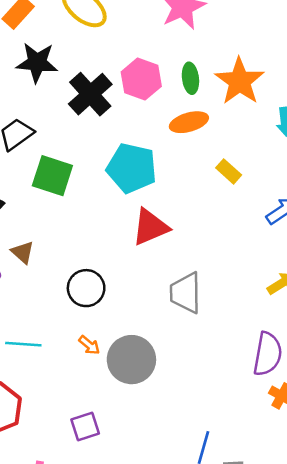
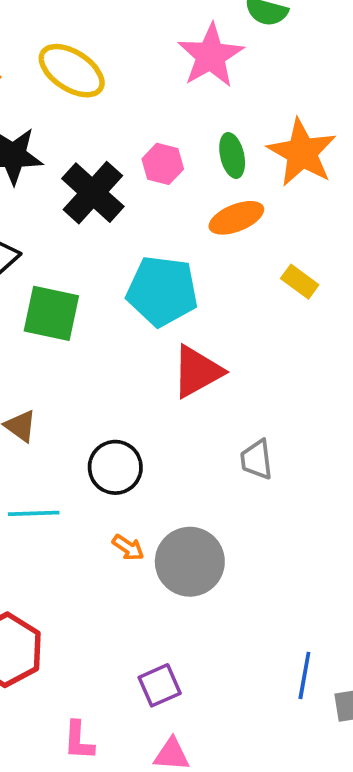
pink hexagon: (141, 79) -> (163, 164), size x0.7
gray trapezoid: (186, 293) -> (257, 460), size x0.7
cyan line: (23, 344) -> (34, 513), moved
purple square: (85, 427) -> (160, 685), moved

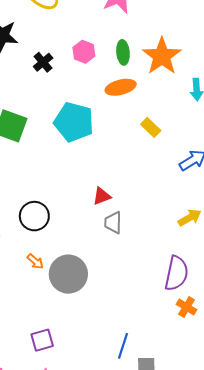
black cross: (93, 193) -> (43, 62), size x0.6
red triangle: (197, 371) -> (102, 196), moved, size x0.6

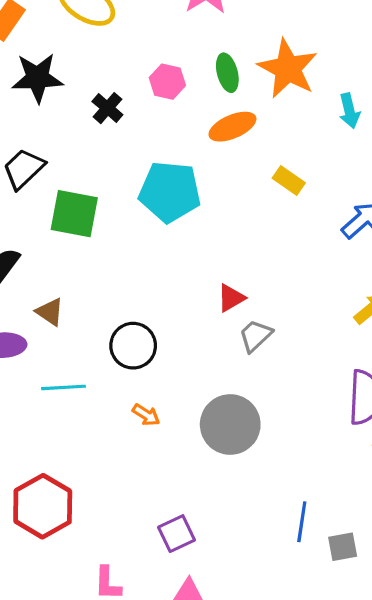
gray trapezoid: (113, 223) -> (255, 336), turned 55
gray circle: (68, 274) -> (230, 425), moved

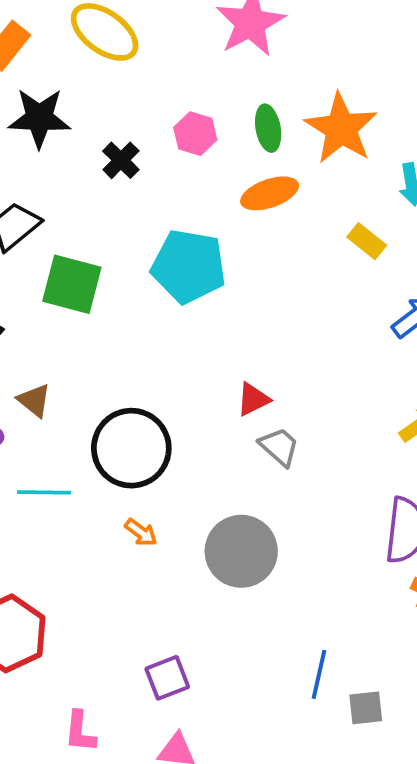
yellow rectangle: (289, 181) -> (367, 241), moved
gray trapezoid: (255, 336) -> (279, 447), turned 81
black circle: (133, 346) -> (131, 448), size x1.4

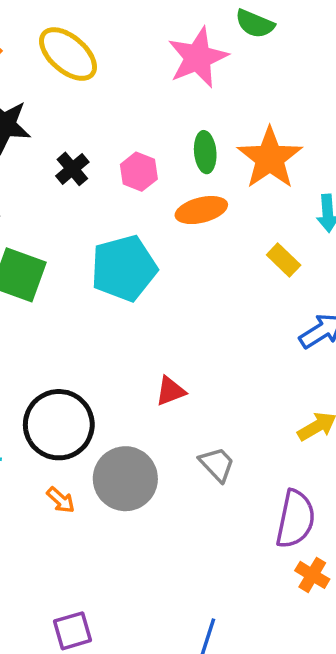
pink hexagon: (195, 134) -> (139, 172), moved
cyan pentagon: (189, 266) -> (124, 268), turned -30
gray trapezoid: (279, 447) -> (217, 464), moved
gray circle: (241, 551) -> (125, 479), moved

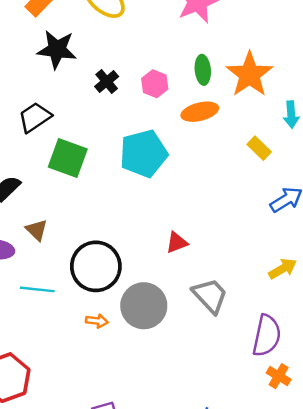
gray trapezoid: (217, 464) -> (210, 296), size x1.4
orange arrow: (61, 500) -> (97, 321), turned -35

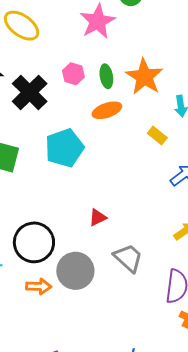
black cross: (107, 81) -> (30, 92), size x1.8
pink hexagon: (155, 84) -> (73, 74), moved
orange arrow: (97, 321) -> (39, 286), size x1.4

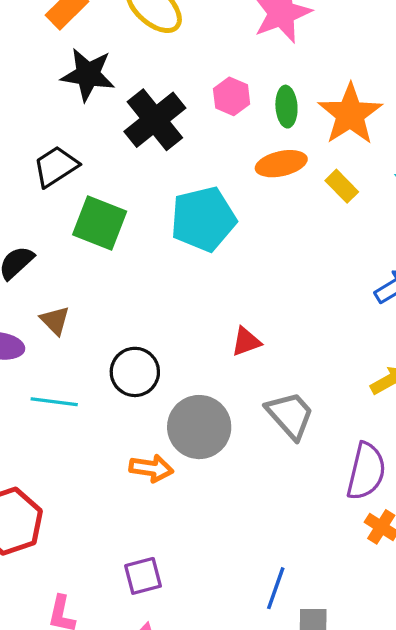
yellow rectangle: (157, 135) -> (342, 186), moved
black circle: (34, 242) -> (135, 372), size x0.7
orange arrow: (39, 286) -> (151, 468), moved

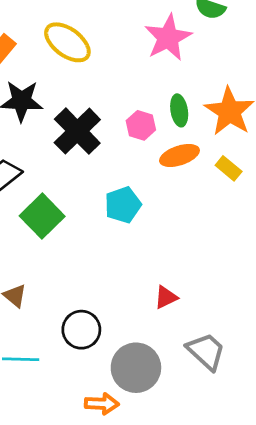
pink hexagon: (232, 96) -> (141, 125), moved
cyan pentagon: (203, 219) -> (123, 205), size x0.7
green square: (100, 223) -> (42, 216), turned 30

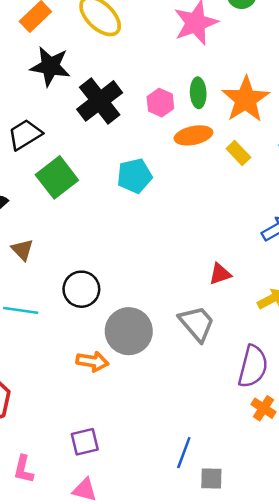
red triangle: (166, 297) -> (220, 274), moved

